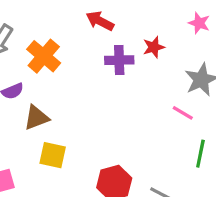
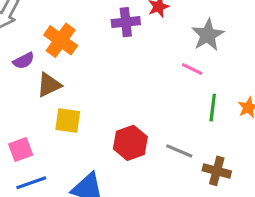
orange cross: (44, 56) -> (61, 40), moved

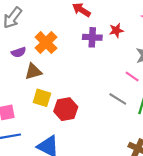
red hexagon: (130, 143) -> (66, 109), moved
gray line: (179, 151) -> (118, 99), moved

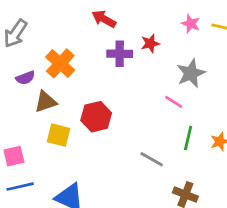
gray line: (118, 99) -> (152, 159), moved
red hexagon: (66, 109) -> (96, 117), moved

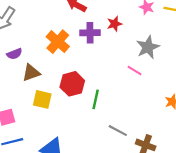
orange cross: (60, 63) -> (58, 42), moved
green line: (188, 138) -> (96, 99), moved
gray line: (152, 159) -> (118, 131), moved

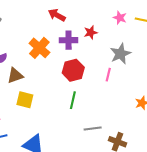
pink line: (134, 71) -> (108, 75), turned 72
red hexagon: (72, 84) -> (73, 70), moved
gray line: (118, 131) -> (93, 128), turned -36

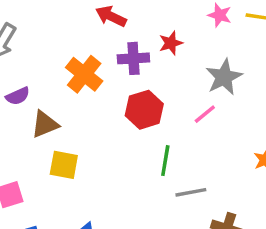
pink line: (108, 75) -> (205, 114), turned 40
green line: (73, 100) -> (165, 161), moved
gray line: (93, 128) -> (191, 192), moved

